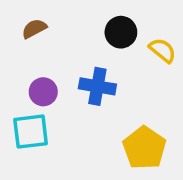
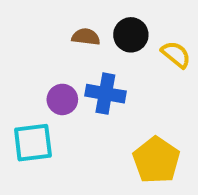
brown semicircle: (34, 29) -> (86, 37), moved, turned 35
purple circle: (43, 92) -> (62, 99), moved

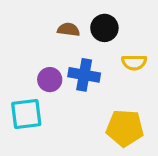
yellow semicircle: (176, 54) -> (134, 62), moved, turned 140
yellow pentagon: (156, 160) -> (125, 128), turned -30

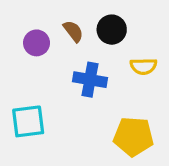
brown semicircle: (68, 30) -> (73, 31), turned 45
purple circle: (50, 80) -> (37, 43), moved

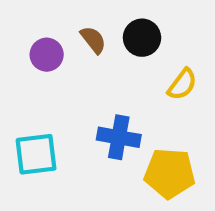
yellow semicircle: (143, 66) -> (182, 84), turned -52
blue cross: (90, 80) -> (119, 137), moved

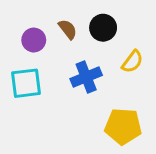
blue cross: (119, 137) -> (86, 77), moved, turned -32
cyan square: (36, 154) -> (26, 83), moved

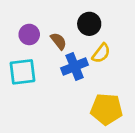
brown semicircle: (68, 29) -> (59, 41), moved
yellow semicircle: (132, 62) -> (101, 53), moved

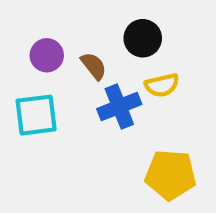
yellow semicircle: (101, 53) -> (162, 85), turned 40

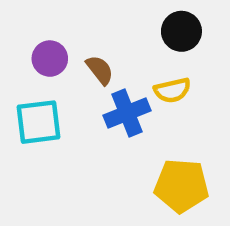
black circle: (143, 38) -> (181, 31), moved

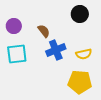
purple circle: (50, 59) -> (14, 26), moved
yellow semicircle: (172, 90) -> (84, 54), moved

